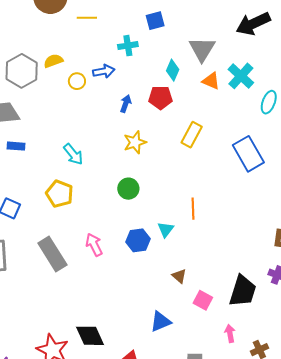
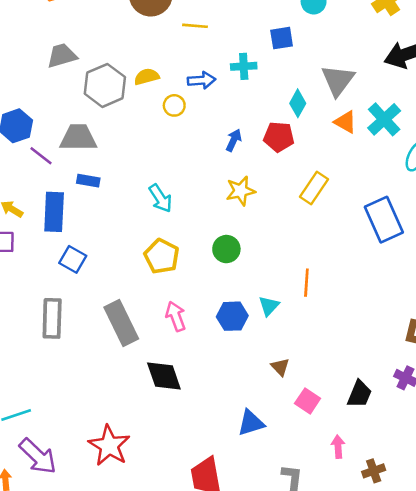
blue arrow: (104, 71) -> (202, 80), moved
yellow pentagon: (59, 194) -> (162, 256), moved
black trapezoid: (243, 291) -> (359, 394), size x0.7
black diamond: (90, 336) -> (164, 376), moved

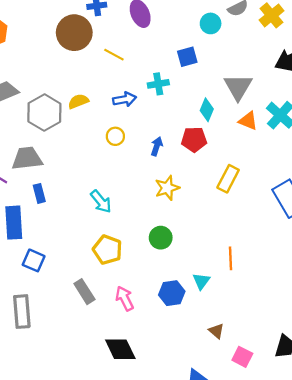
yellow line: (195, 26) -> (114, 55), turned 30
yellow circle: (174, 105) -> (115, 136), moved
blue rectangle: (88, 181) -> (39, 193), turned 72
gray rectangle: (121, 323) -> (84, 292), moved, size x0.7

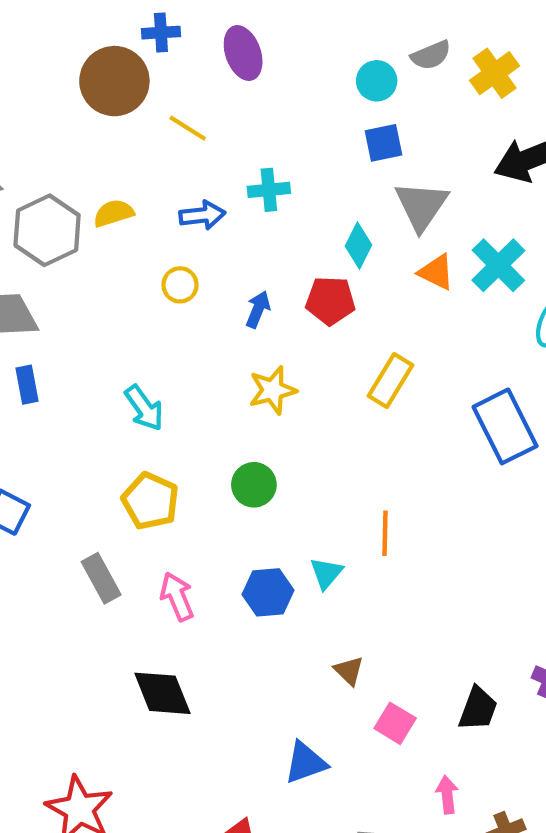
blue square: (187, 57) -> (383, 143), moved

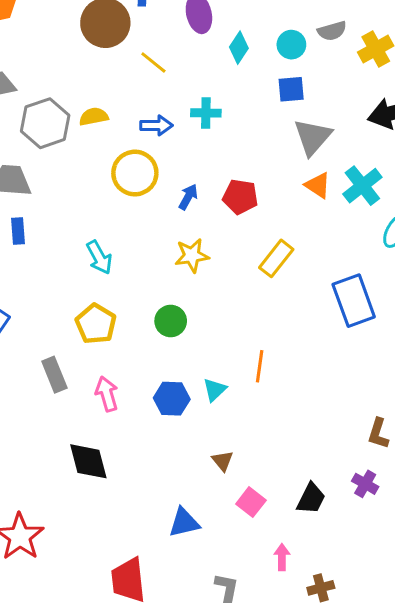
cyan diamond: (358, 246) -> (239, 48), moved
yellow circle: (180, 285) -> (135, 173), size x1.8

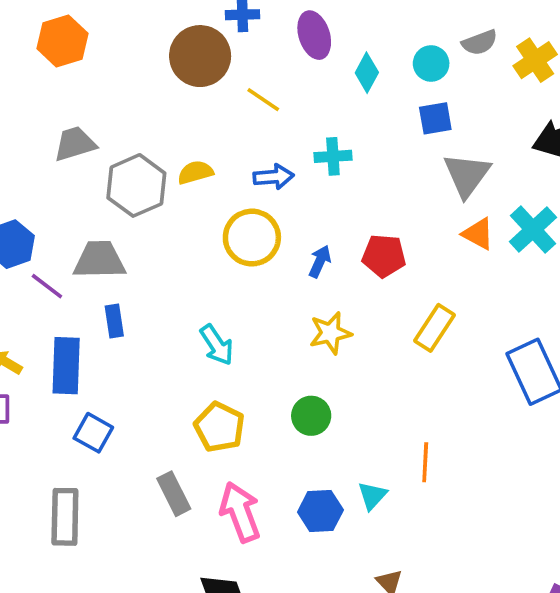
pink arrow: (107, 394) -> (240, 512), size x1.4

